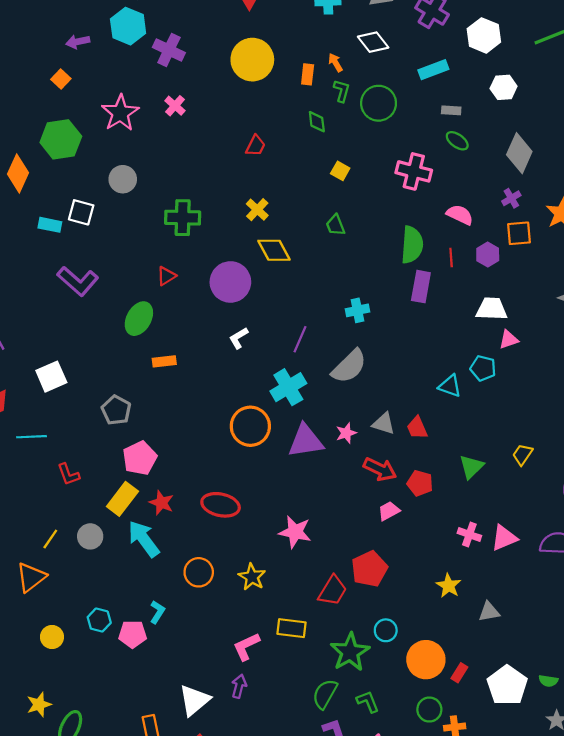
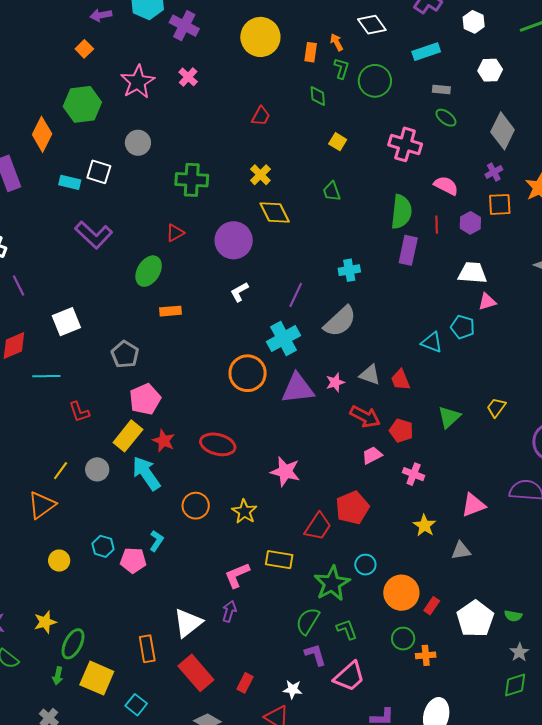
white hexagon: (484, 35) -> (474, 22), size x0.7
pink cross: (469, 534) -> (414, 474), moved
pink triangle: (504, 538) -> (473, 505), moved

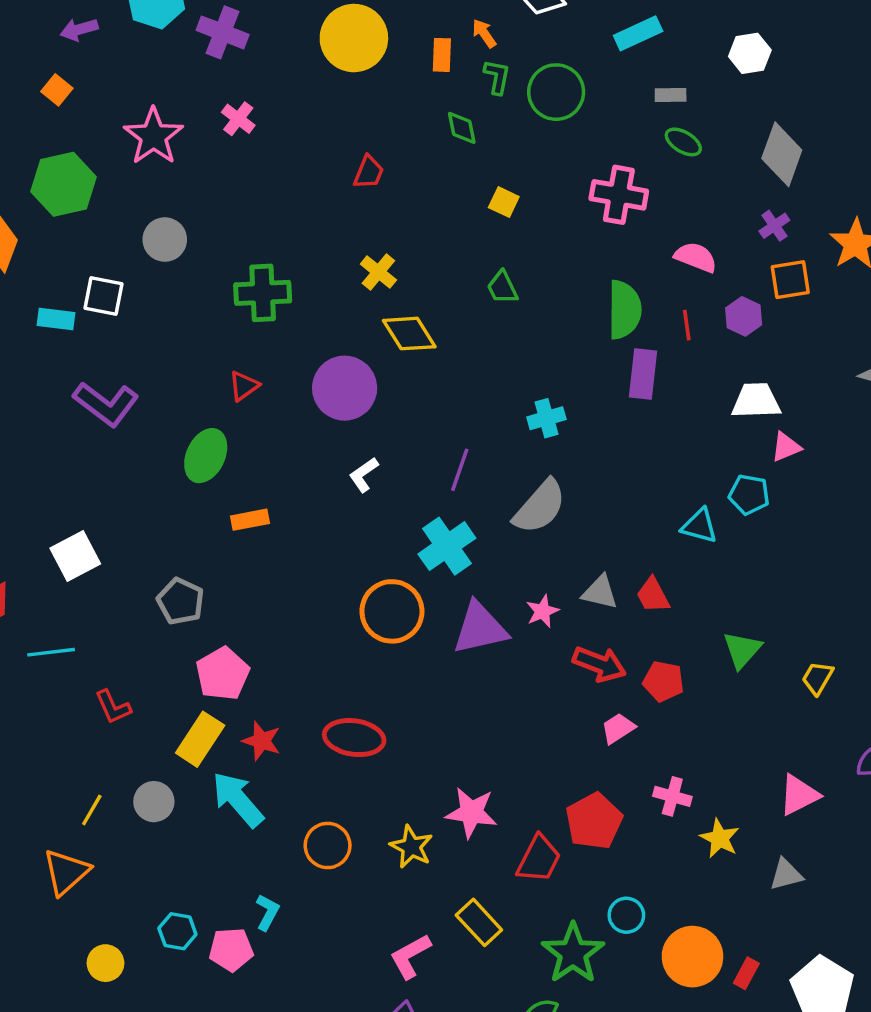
yellow trapezoid: (496, 407) -> (818, 678), moved
pink star: (285, 472) -> (471, 813), moved
pink cross: (414, 474) -> (672, 796), moved
yellow rectangle: (279, 560) -> (479, 922), turned 44

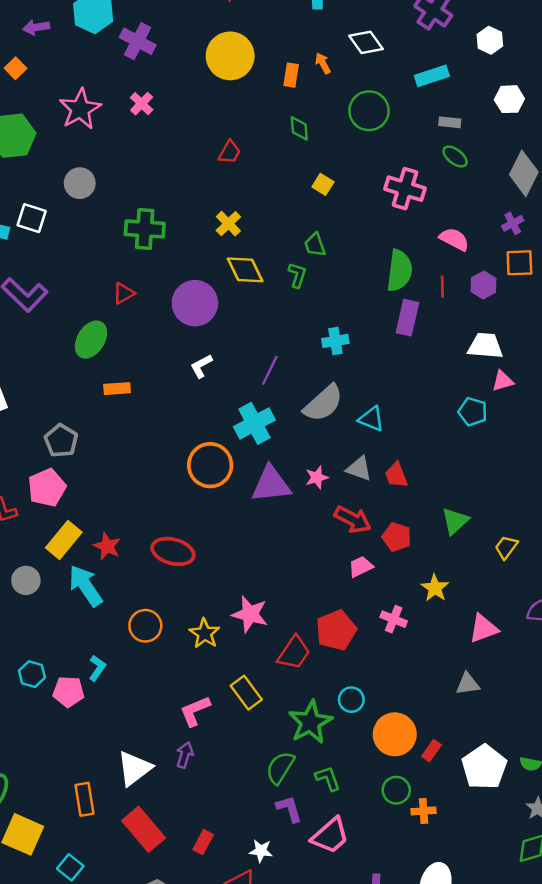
green L-shape: (497, 77) -> (297, 275), moved
cyan triangle: (699, 526) -> (371, 419), moved
pink pentagon: (223, 674) -> (47, 488), moved
yellow star: (720, 838) -> (435, 588), moved

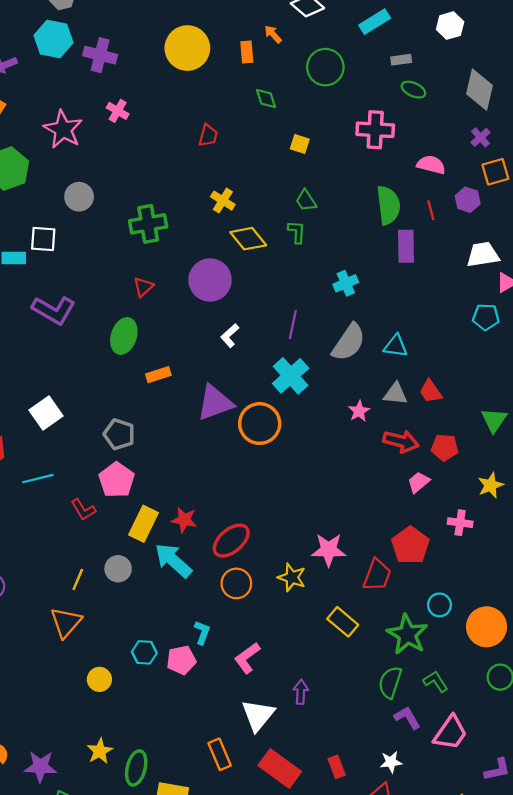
purple triangle: (271, 484) -> (215, 403), moved
red ellipse: (173, 551) -> (231, 541), moved, turned -42
yellow star: (435, 588) -> (491, 485), turned 30
pink L-shape: (195, 711) -> (247, 658), moved
red rectangle: (203, 842) -> (337, 767), turned -35

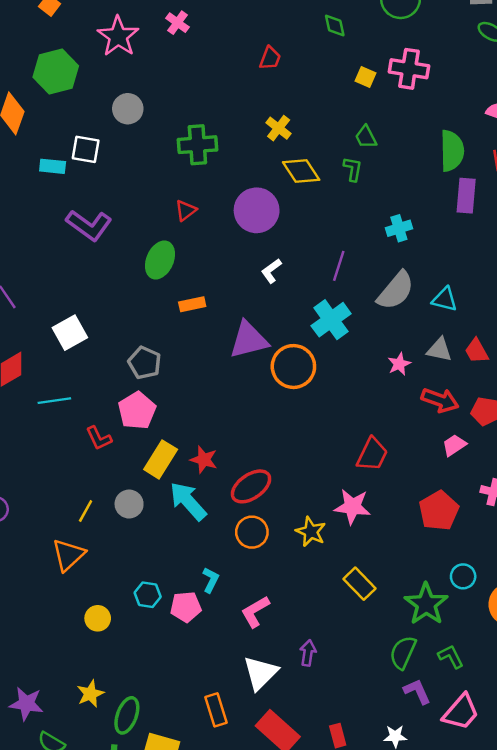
pink cross: (375, 130) -> (409, 69), moved
red trapezoid: (377, 575) -> (372, 454), moved

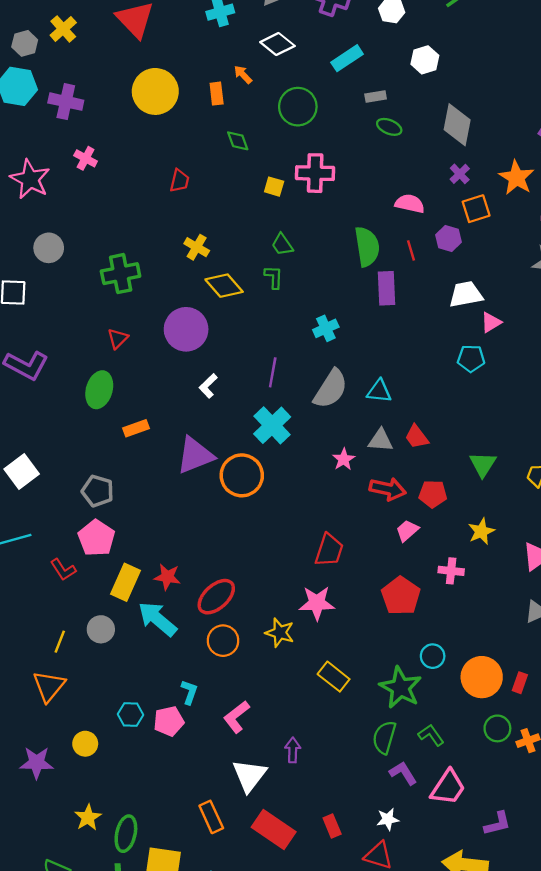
purple star: (26, 704) -> (37, 763), moved

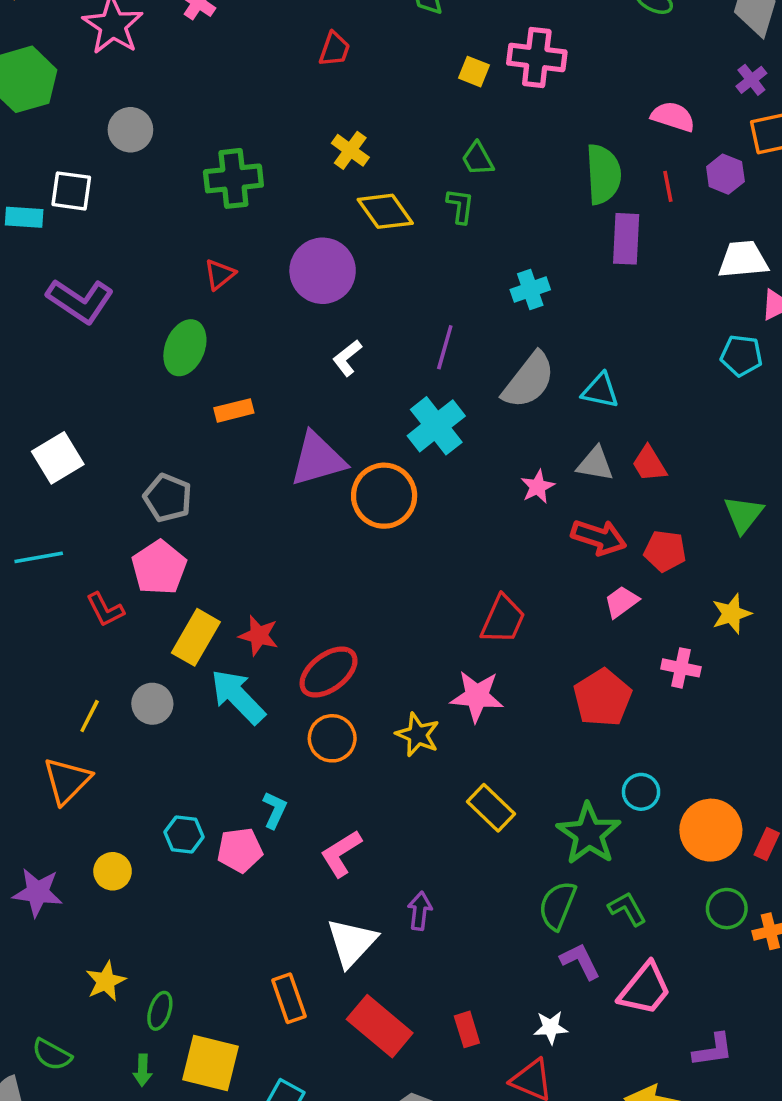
green ellipse: (126, 834) -> (160, 1011), size x0.7

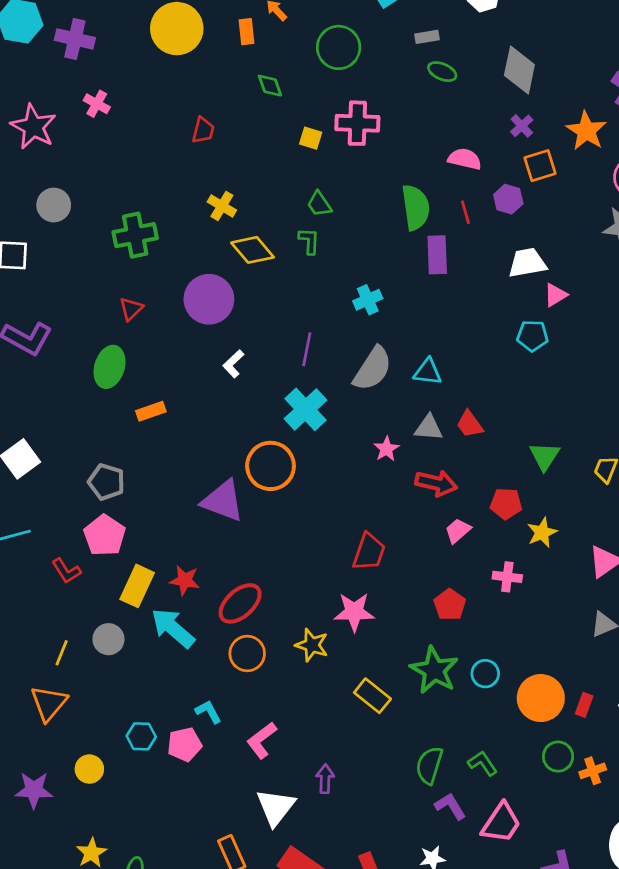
purple triangle: (318, 459) -> (223, 501), moved, turned 42
red pentagon: (665, 551) -> (506, 504), moved
red pentagon: (602, 698) -> (450, 605), size x0.7
cyan L-shape: (275, 810) -> (208, 712), turned -48
green star: (589, 834) -> (434, 670), moved

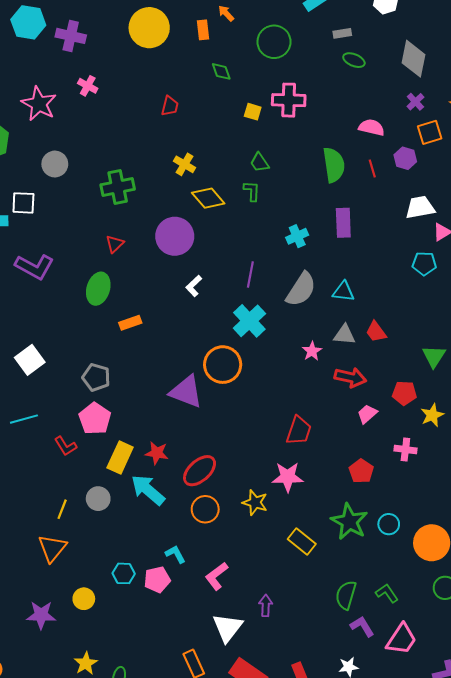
purple rectangle: (437, 255) -> (343, 223), moved

